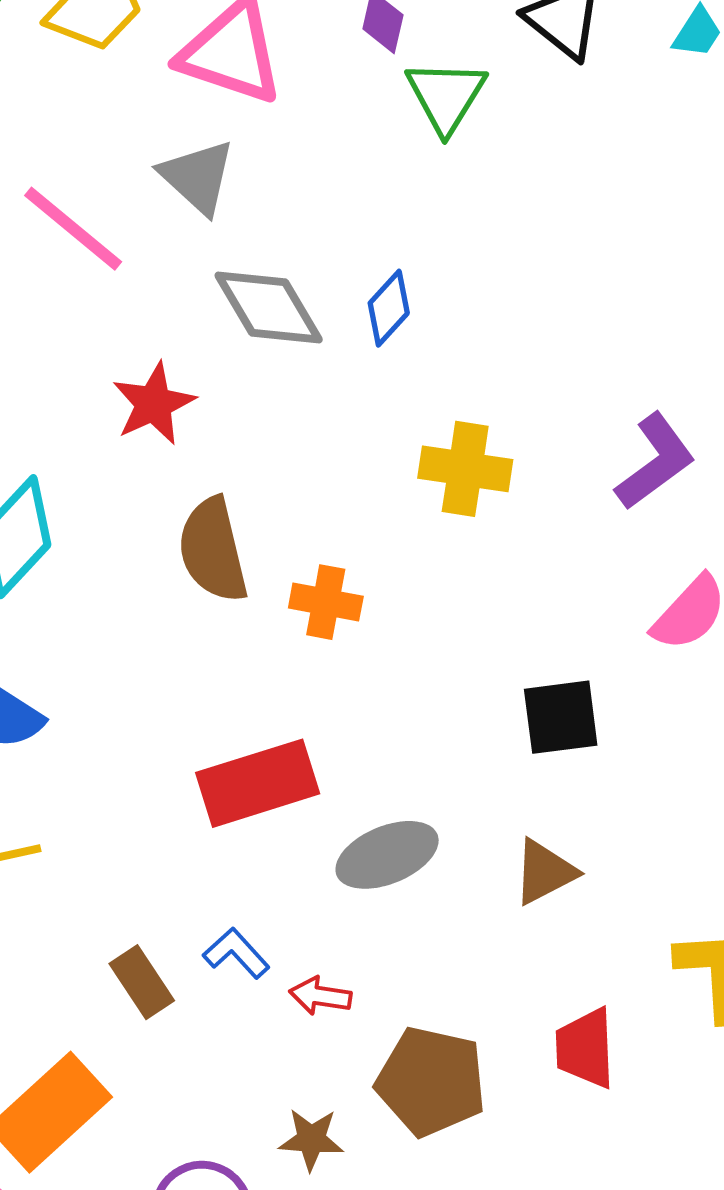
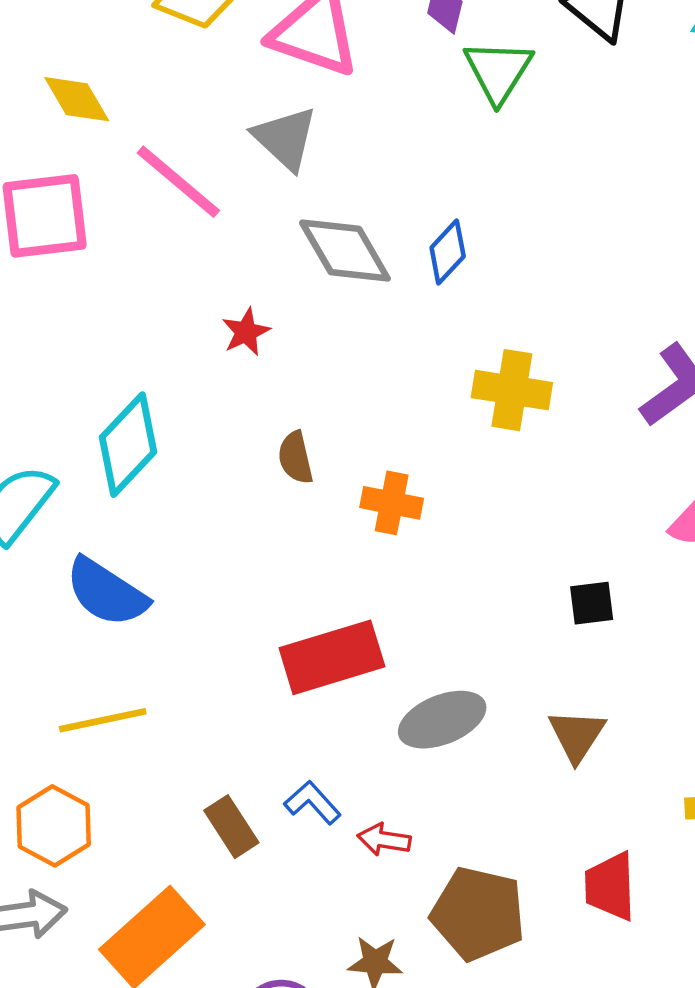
red star: (154, 404) -> (246, 332), size x0.7
brown semicircle: (213, 550) -> (295, 458), size x0.6
black square: (561, 717) -> (592, 603), size x0.7
brown triangle: (545, 872) -> (577, 735), turned -30

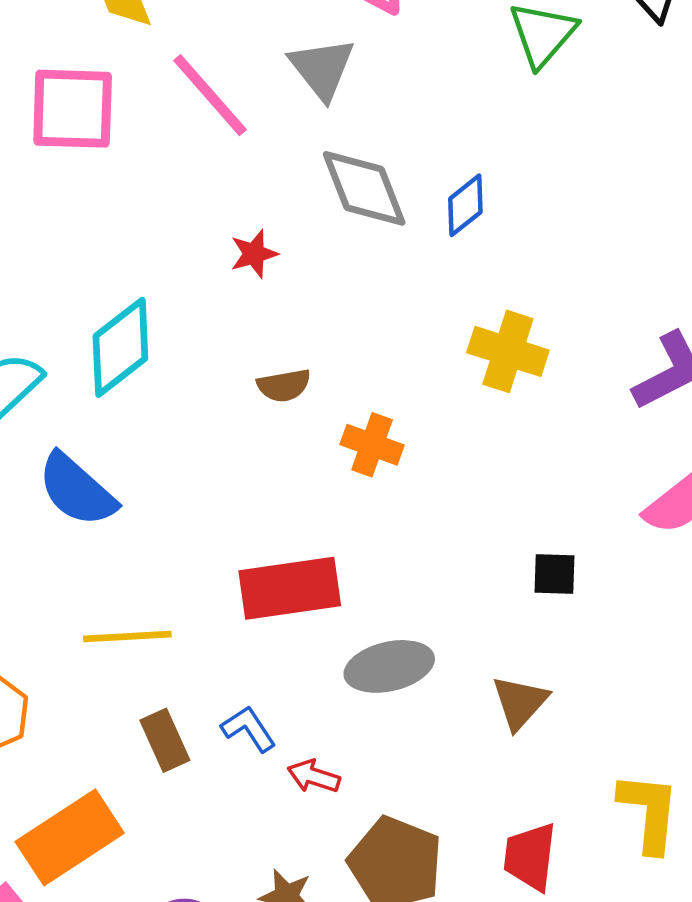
brown semicircle: (295, 458) -> (284, 385), turned -96
yellow line: (103, 720) -> (127, 637), moved

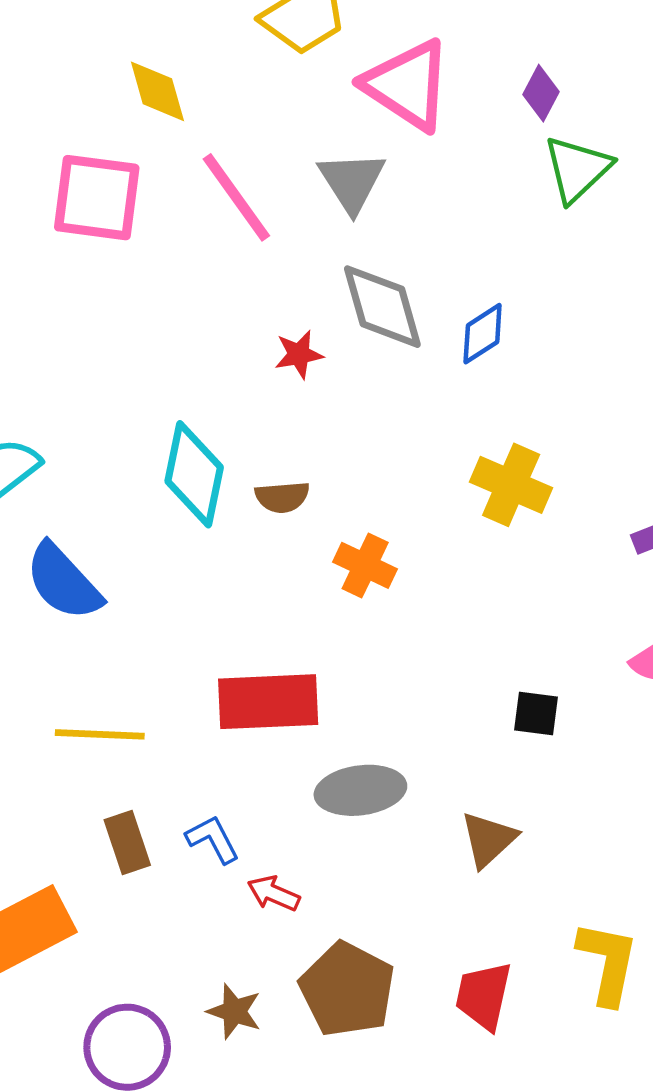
red star: (254, 254) -> (299, 354), moved
cyan diamond: (120, 347) -> (194, 474), moved, turned -46

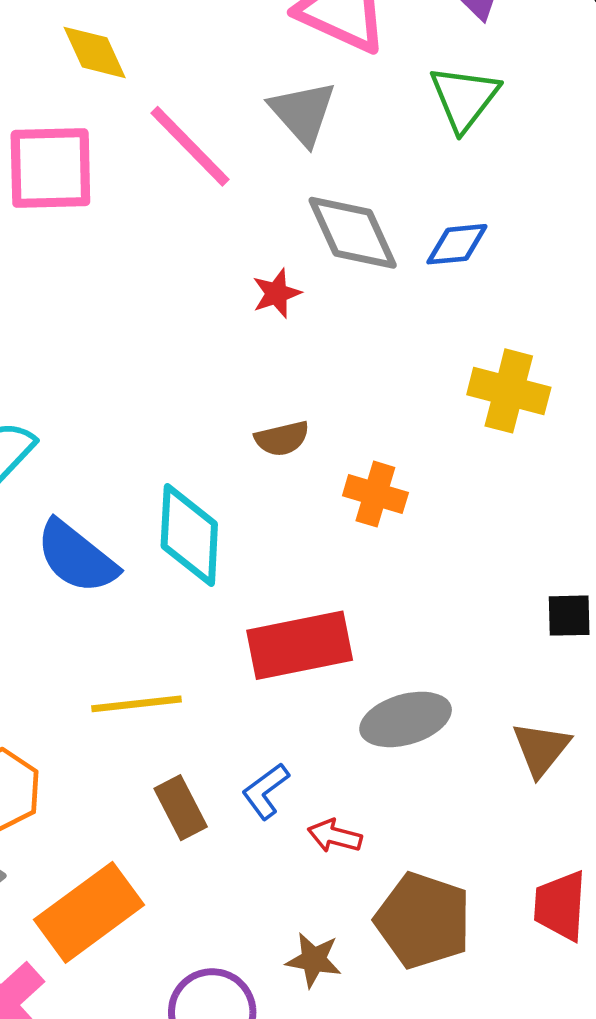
green triangle: (577, 169) -> (464, 98), moved
blue diamond: (483, 334) -> (457, 244), turned 36
cyan diamond: (194, 474) -> (189, 535), moved
blue L-shape: (213, 839) -> (266, 791), turned -90

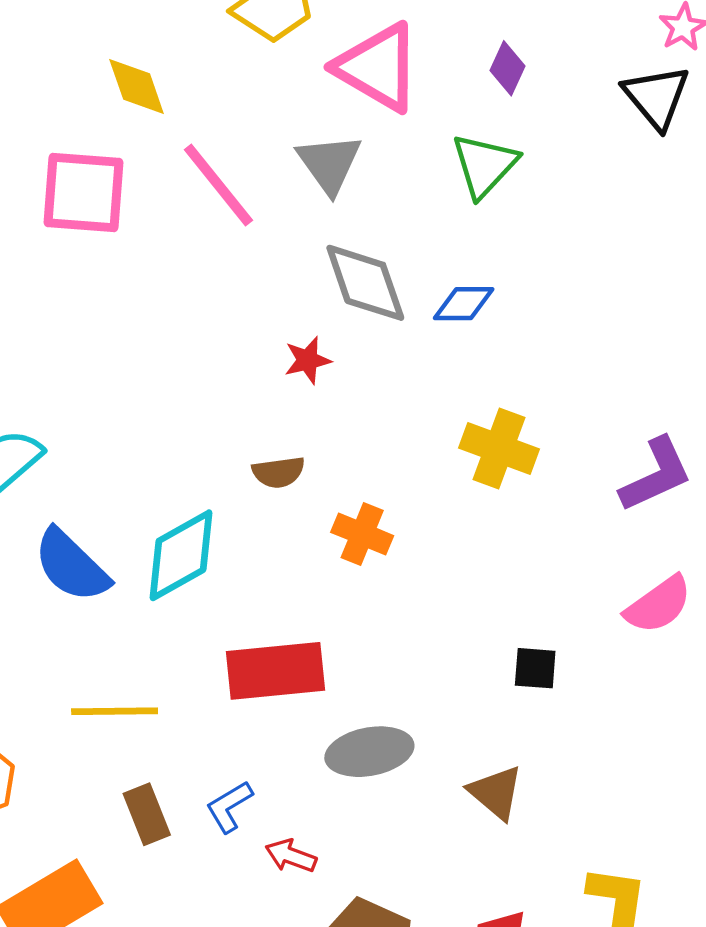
red star: (277, 293) -> (308, 360), moved
cyan diamond: (189, 535) -> (181, 555), turned 52
brown triangle: (541, 749) -> (496, 792), turned -34

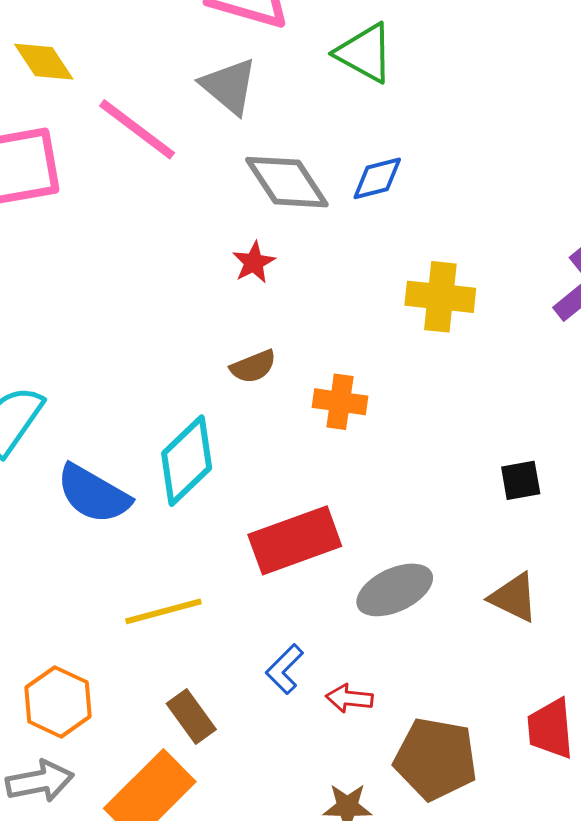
green triangle: (484, 165) -> (365, 53), turned -30
brown rectangle: (147, 814) -> (191, 717), moved

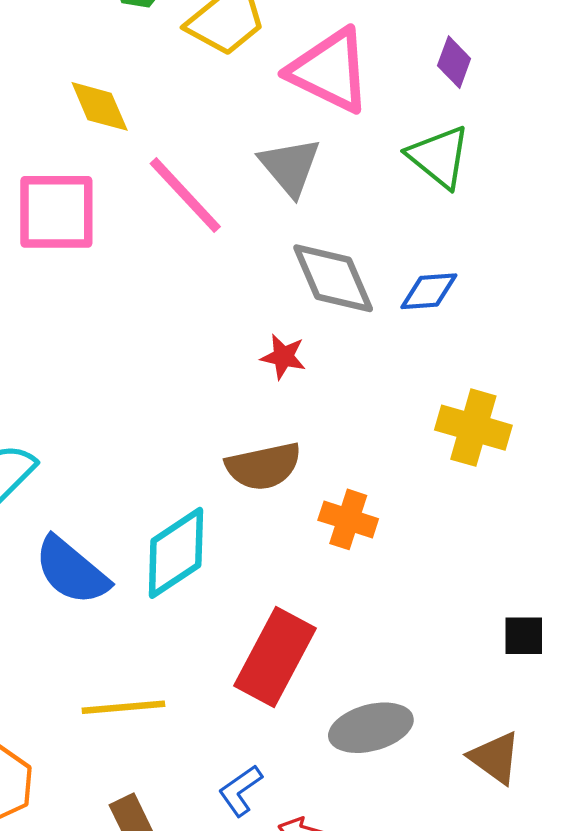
red star: (254, 262) -> (283, 357), turned 30
brown semicircle: (253, 366) -> (263, 466), size x1.5
red rectangle: (295, 540) -> (275, 657), turned -52

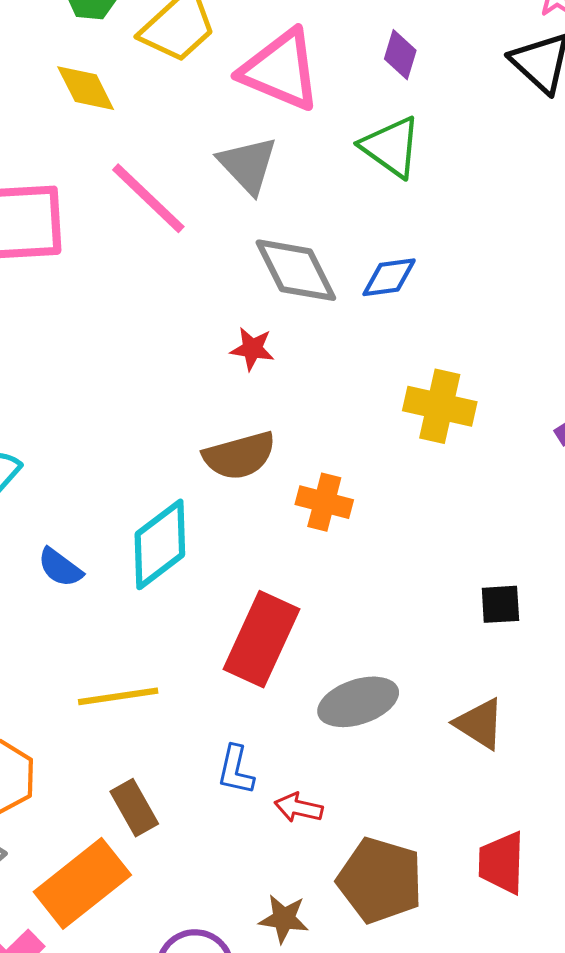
yellow diamond: (100, 106) -> (86, 88), moved
blue semicircle: (72, 571) -> (60, 568), size x0.6
blue L-shape: (240, 791) -> (236, 770), turned -39

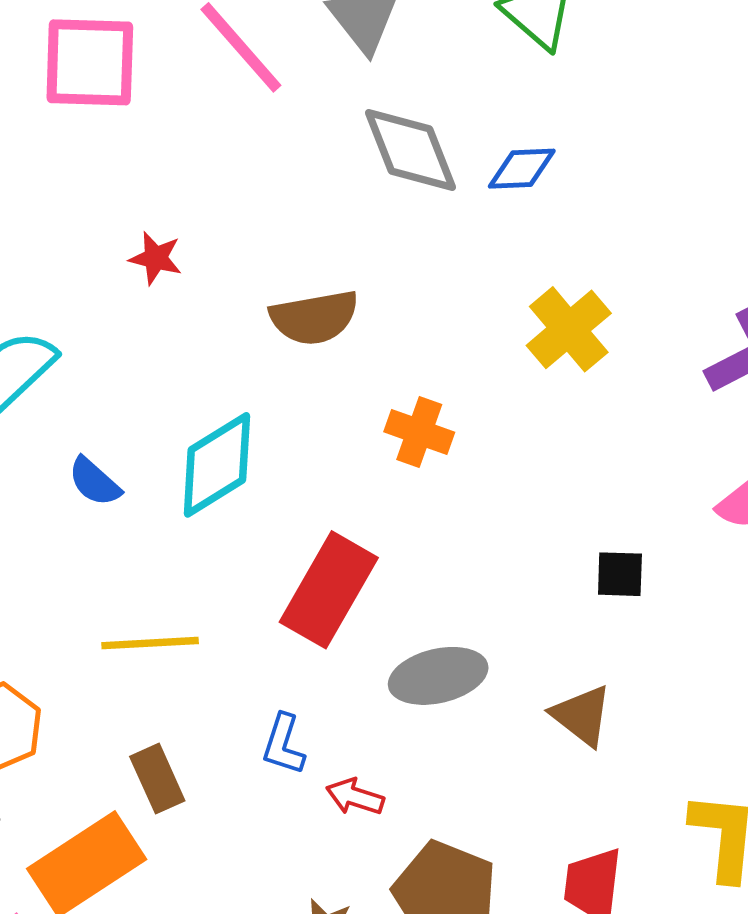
red star: (252, 349) -> (156, 258), moved
yellow cross: (440, 406) -> (569, 329), turned 32
brown semicircle: (239, 456) -> (314, 317), moved

